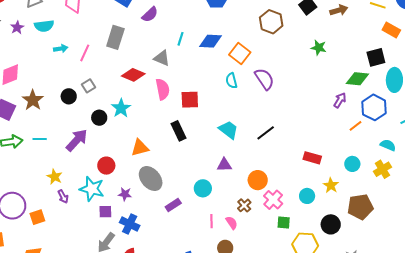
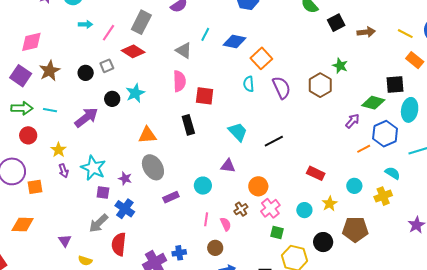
brown hexagon: (271, 22) -> (320, 85), moved
red diamond: (133, 75) -> (133, 51), moved
red circle: (106, 166) -> (28, 135), moved

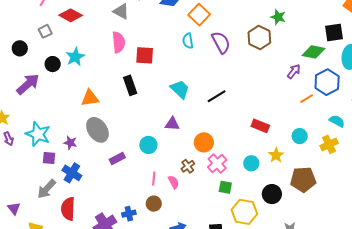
black circle: (86, 73) -> (20, 48), moved
brown circle: (215, 248) -> (154, 204), moved

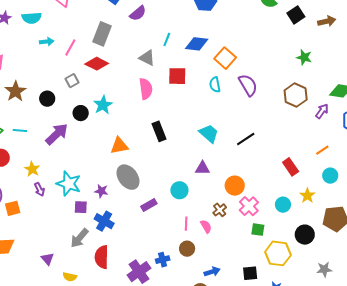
brown hexagon: (259, 38) -> (296, 95), moved
red square: (145, 55) -> (177, 76), moved
orange line: (307, 99) -> (322, 150), moved
red rectangle: (260, 126) -> (291, 167), turned 36

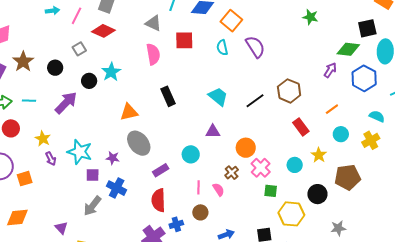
brown hexagon: (296, 95) -> (289, 91), moved
red semicircle: (102, 257) -> (158, 200), moved

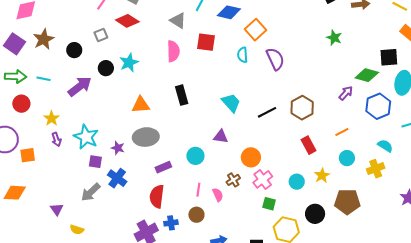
gray ellipse: (139, 143) -> (146, 137), turned -65

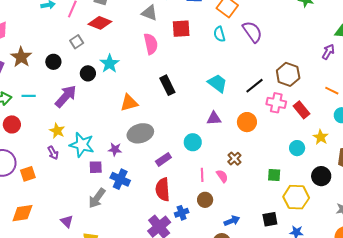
yellow star: (52, 118) -> (57, 131), moved
orange line: (342, 132) -> (332, 91), turned 64
orange circle: (251, 157) -> (247, 122), moved
pink cross: (263, 179) -> (276, 103), moved, turned -30

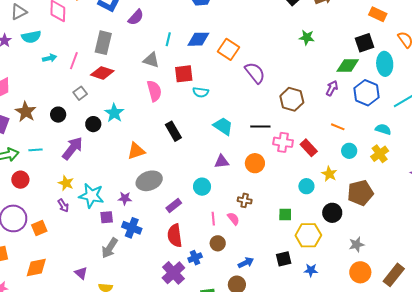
cyan semicircle: (219, 34) -> (201, 92), moved, turned -63
brown hexagon: (288, 74) -> (292, 99), moved
black line: (255, 86) -> (260, 126), turned 42
brown cross: (234, 159) -> (245, 200), turned -32

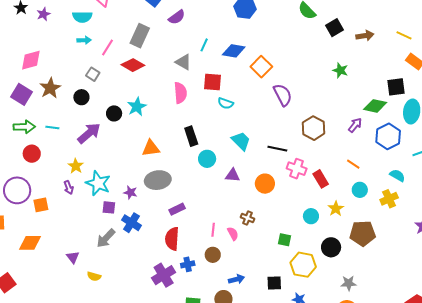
cyan semicircle: (31, 37) -> (82, 17), moved
gray square: (80, 93) -> (93, 74), moved, turned -32
cyan circle: (202, 187) -> (207, 159), moved

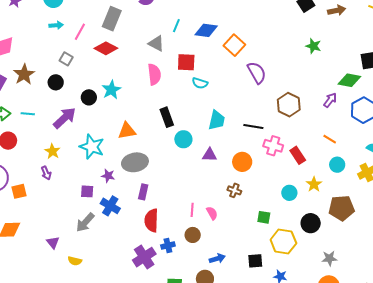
cyan trapezoid: (241, 141) -> (217, 120), turned 60
cyan star: (98, 183) -> (92, 147), moved
purple rectangle: (177, 209) -> (143, 192), moved, turned -49
brown cross: (247, 218) -> (234, 190), moved

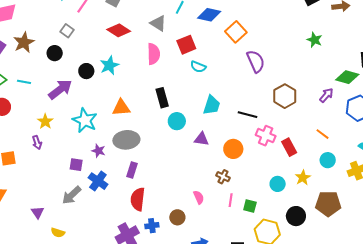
red diamond: (106, 48) -> (119, 30), moved
red square: (186, 62) -> (186, 45), turned -30
pink line: (192, 210) -> (231, 200), moved

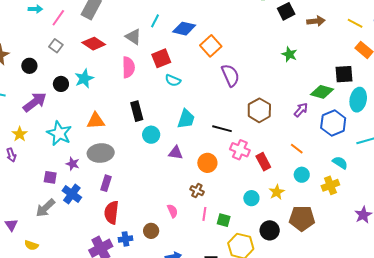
gray square: (67, 31) -> (56, 46), moved

